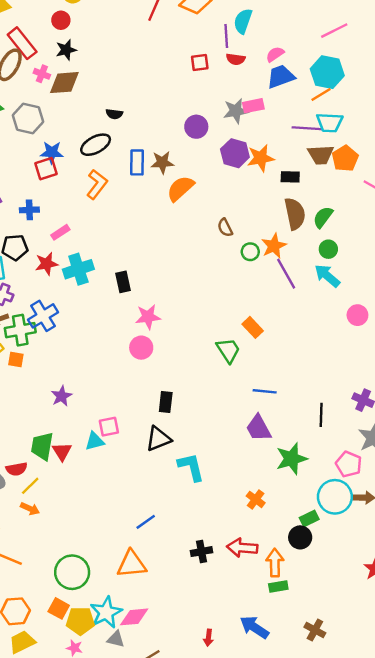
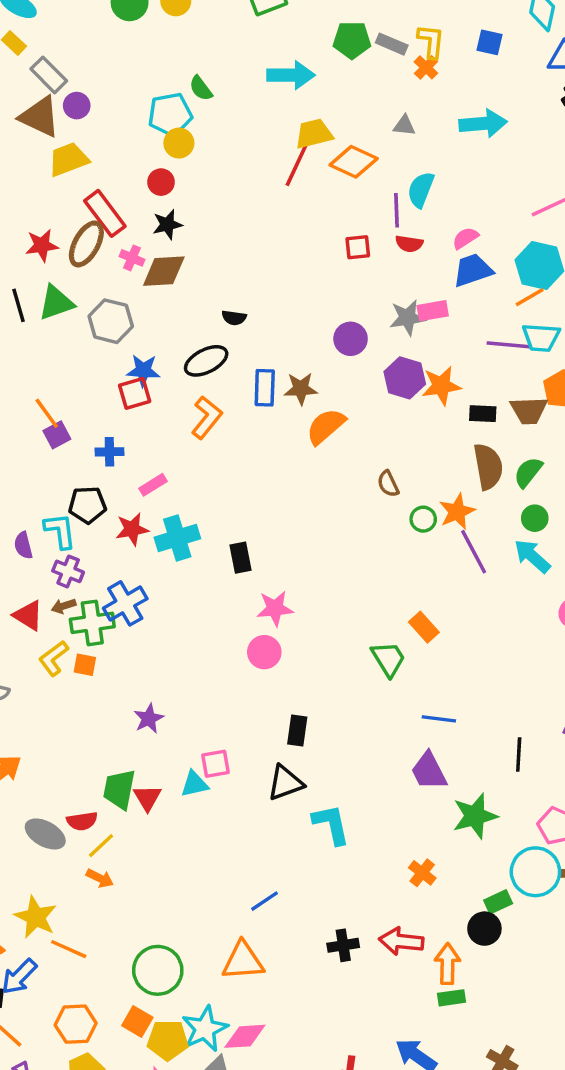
brown trapezoid: (321, 155) -> (529, 410), moved

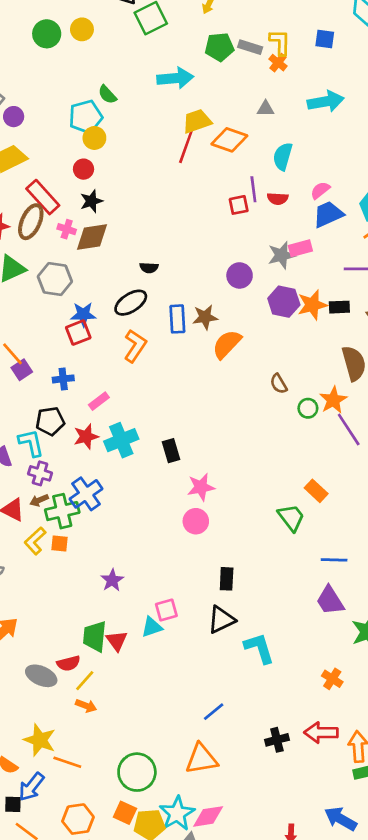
purple line: (396, 210) -> (253, 189), moved
black rectangle: (483, 414) -> (339, 307), moved

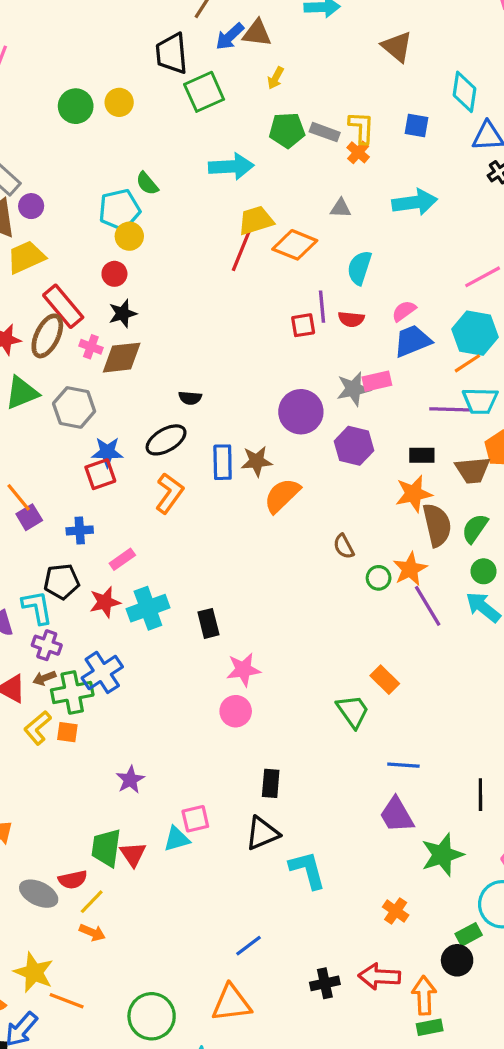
purple circle: (240, 275) -> (301, 412), size x1.4
orange star: (312, 305) -> (414, 494), moved

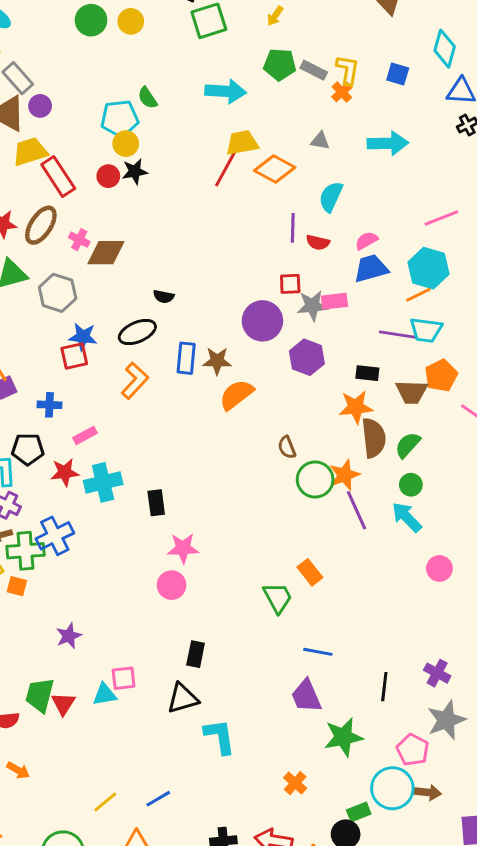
red rectangle: (63, 306) -> (58, 176), moved
black star: (123, 314) -> (135, 172), moved
red square: (303, 325) -> (290, 284), moved
green circle: (379, 578) -> (315, 480), size x1.6
yellow line: (92, 902) -> (105, 802), moved

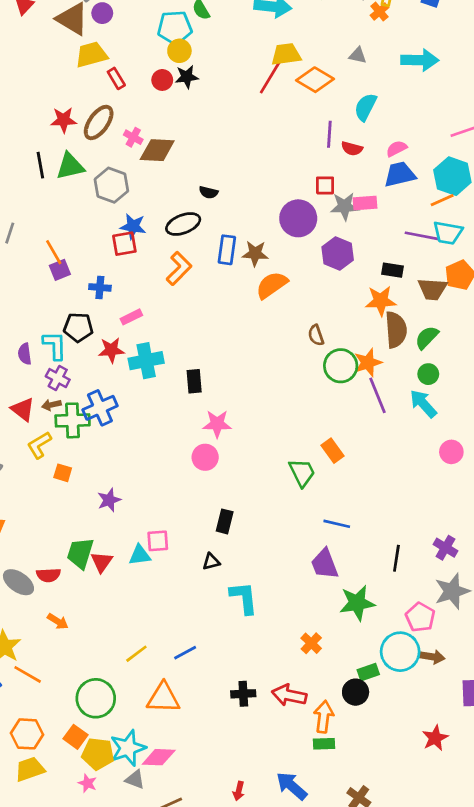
red rectangle: (58, 176) -> (116, 78), size x0.6
orange square: (17, 586) -> (63, 473), moved
black triangle: (183, 698) -> (211, 562), size x0.6

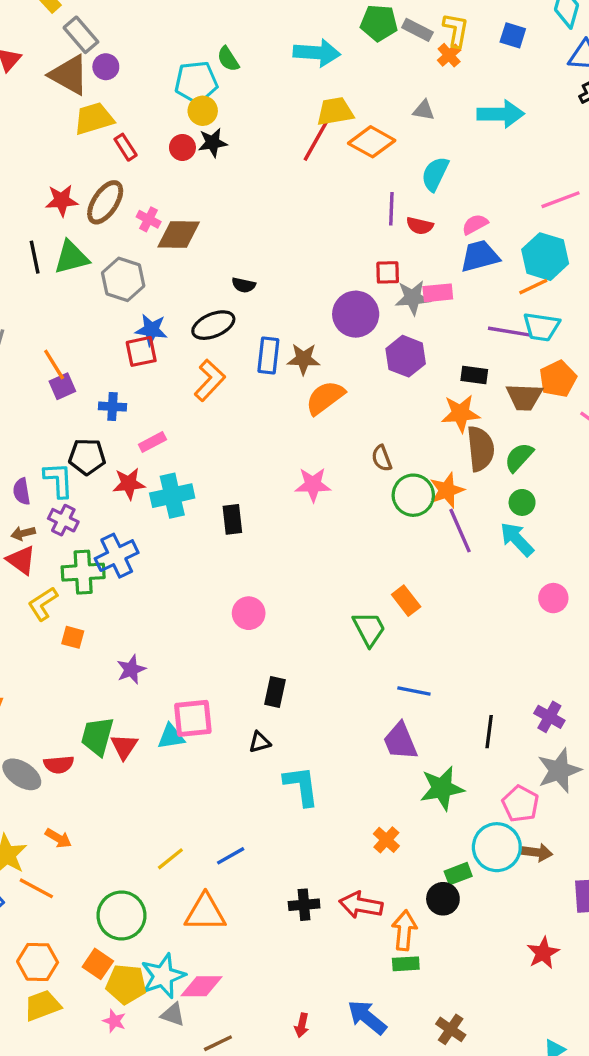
brown arrow: (51, 405) -> (23, 533), moved
pink star: (217, 424) -> (313, 485), moved
pink square: (158, 541) -> (193, 718), size x1.4
orange arrow: (58, 621) -> (58, 838), moved

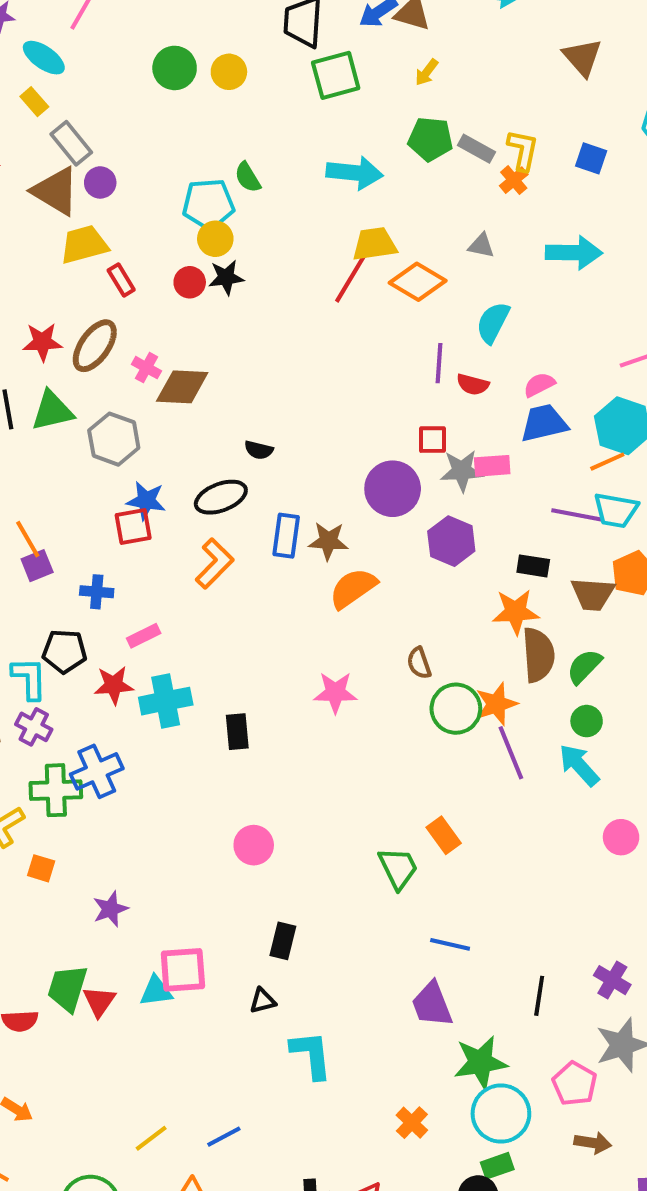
cyan circle: (497, 847) -> (501, 1114), moved

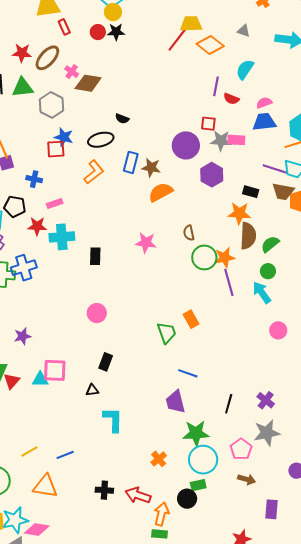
brown trapezoid: (593, 594) -> (283, 192), moved

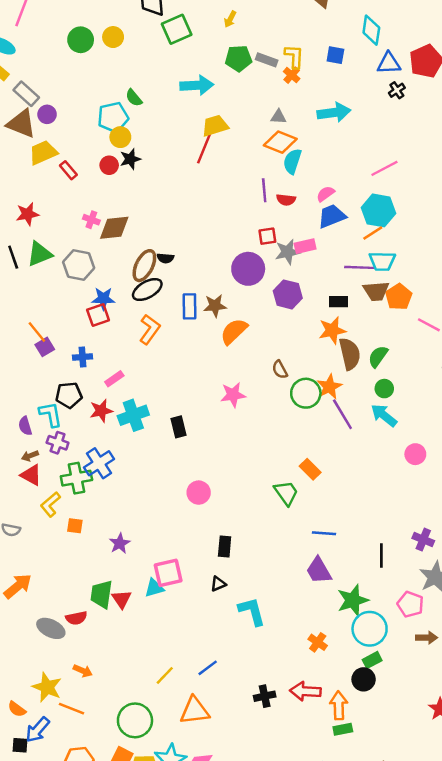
orange diamond: (210, 45) -> (280, 142), moved
brown ellipse: (47, 58) -> (144, 266), moved

